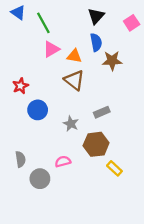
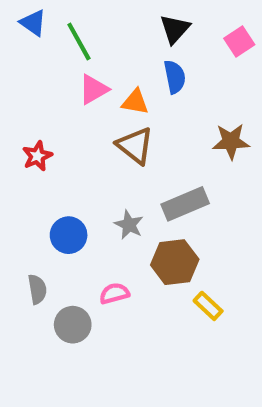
brown star: (112, 61) -> (231, 141), moved
blue circle: (38, 110) -> (69, 235), moved
gray rectangle: (102, 112) -> (185, 204), size x1.5

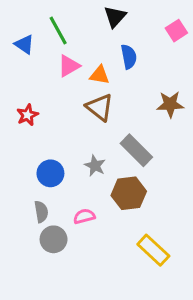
blue triangle: (33, 23) -> (24, 44), moved
black triangle: (175, 29) -> (115, 17), moved
gray rectangle: (185, 204) -> (136, 150), turned 68
gray semicircle: (37, 289) -> (41, 212), moved
yellow rectangle: (208, 306) -> (153, 250), moved, size x1.5

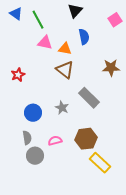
blue triangle: (24, 44) -> (16, 14), moved
pink triangle: (69, 66) -> (45, 43), turned 42
brown hexagon: (129, 193) -> (86, 139), moved

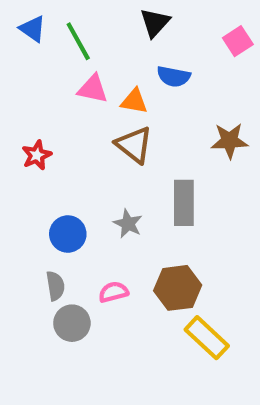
blue semicircle: (84, 37) -> (174, 76), turned 112
gray rectangle: (89, 98) -> (184, 203), turned 45

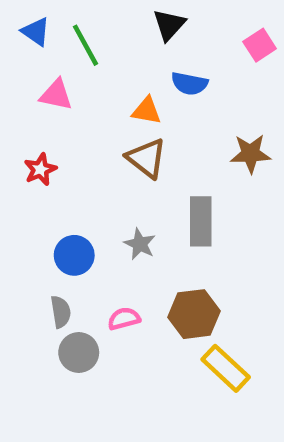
pink triangle: (93, 89) -> (56, 95), moved

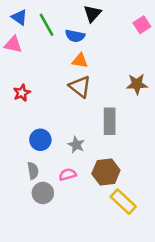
blue semicircle: (189, 84) -> (75, 36), moved
pink triangle: (56, 95) -> (13, 45), moved
gray star: (140, 244) -> (76, 145), moved

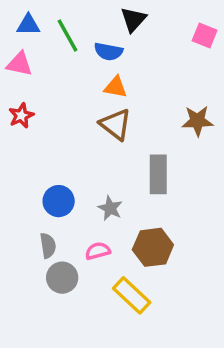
blue triangle: (19, 17) -> (28, 25), turned -35
pink square: (142, 25) -> (205, 35), turned -35
red star: (22, 93) -> (21, 116), moved
yellow rectangle: (123, 202) -> (132, 295), moved

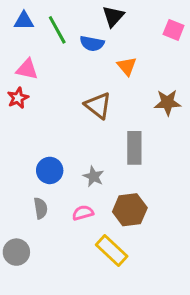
pink triangle: (19, 64) -> (27, 69), moved
orange triangle: (116, 87) -> (127, 66), moved, turned 40
gray circle: (62, 278) -> (16, 252), moved

